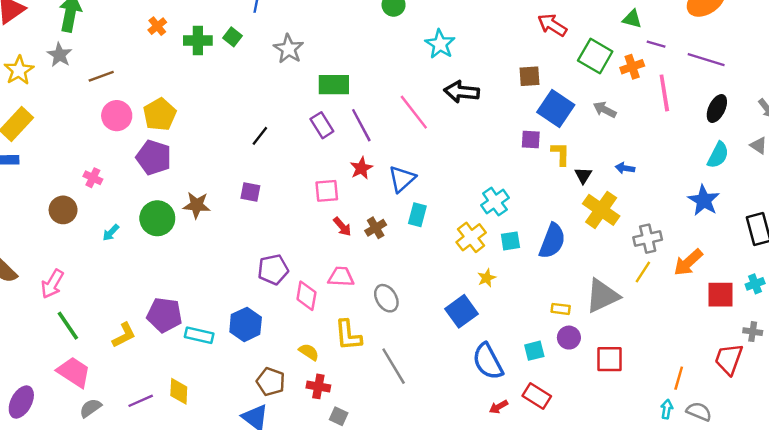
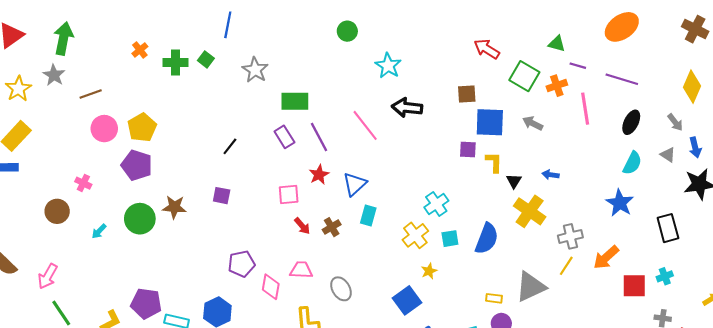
blue square: (556, 108) -> (490, 122), turned -32

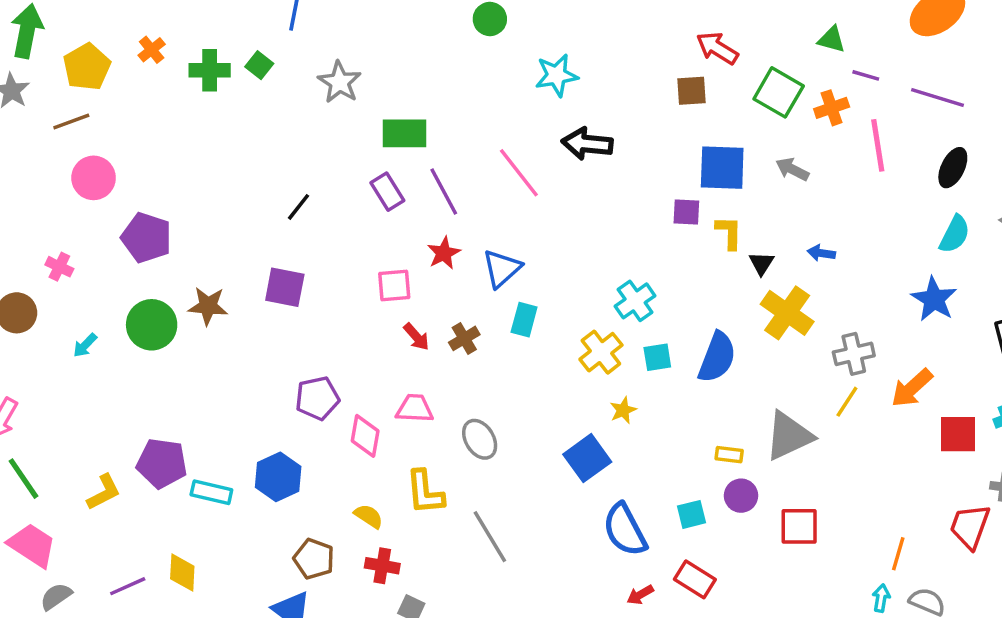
cyan star: (388, 66) -> (557, 75), turned 30
brown square: (467, 94) -> (691, 91), moved
yellow pentagon: (142, 127) -> (87, 67), moved
purple square: (222, 196) -> (285, 287), size x1.4

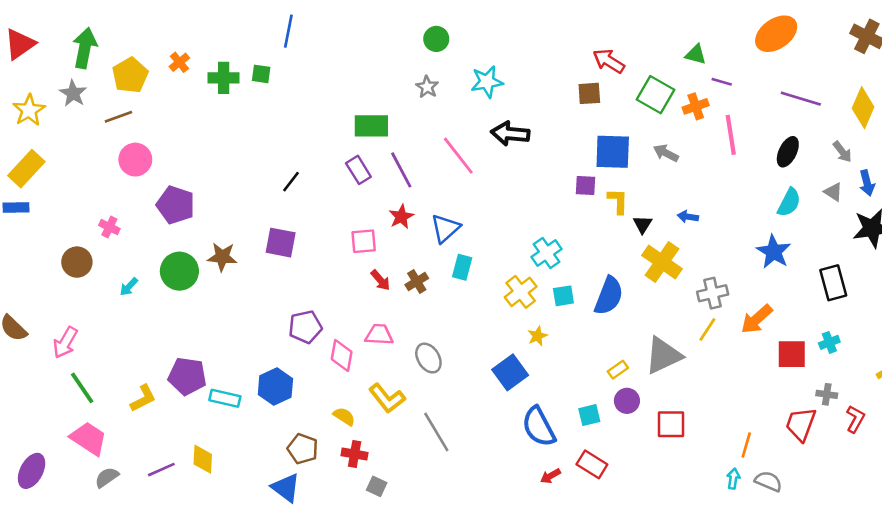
green square: (259, 65) -> (261, 74), turned -30
gray star: (340, 82) -> (427, 87), moved, size x0.7
purple line: (937, 98) -> (801, 99), moved
yellow rectangle: (729, 455) -> (618, 370), turned -42
yellow L-shape: (425, 492) -> (387, 398), turned -33

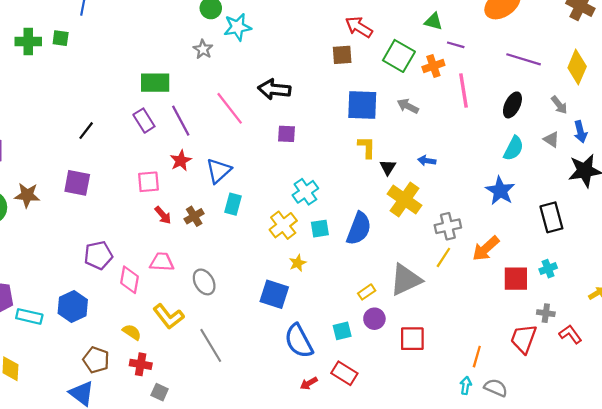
cyan star: (487, 82) -> (238, 27), moved
purple square: (585, 186) -> (286, 134), moved
blue square: (510, 372) -> (274, 294), turned -36
red L-shape: (855, 419) -> (570, 334), turned -65

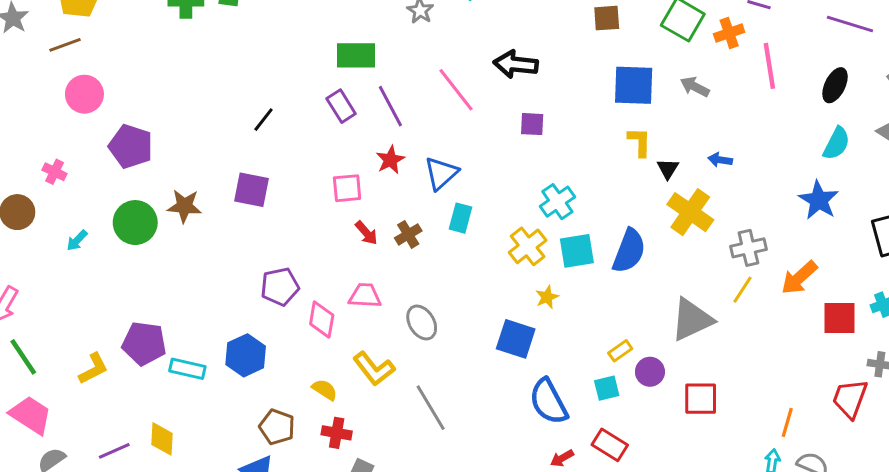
cyan square: (320, 229) -> (577, 251), size x1.4
yellow rectangle: (367, 292) -> (620, 351), moved

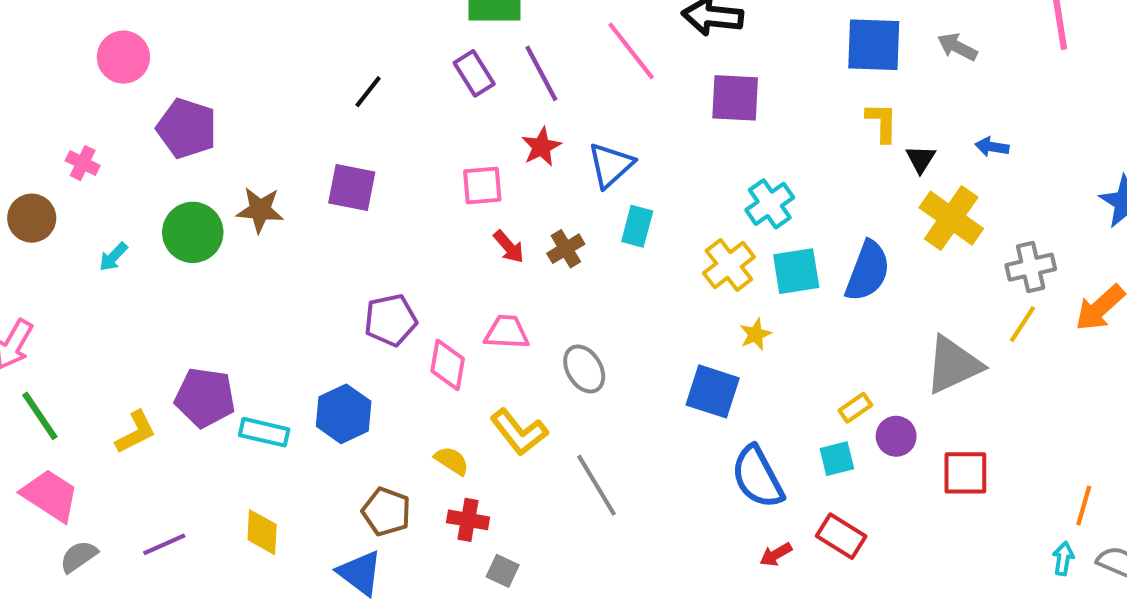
purple square: (532, 124) -> (735, 98), size x1.5
yellow diamond: (162, 439) -> (262, 532), moved

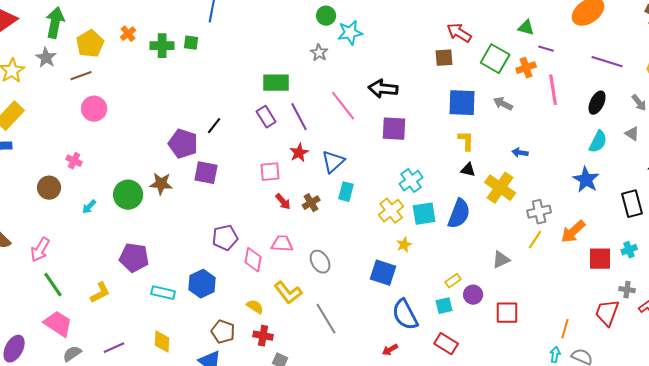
purple pentagon: (187, 128) -> (183, 144), moved
black triangle: (921, 159) -> (468, 170), moved, turned -49
gray triangle: (953, 365) -> (501, 260), size x0.6
purple pentagon: (205, 398) -> (134, 258), moved
red arrow: (776, 554) -> (390, 350), moved

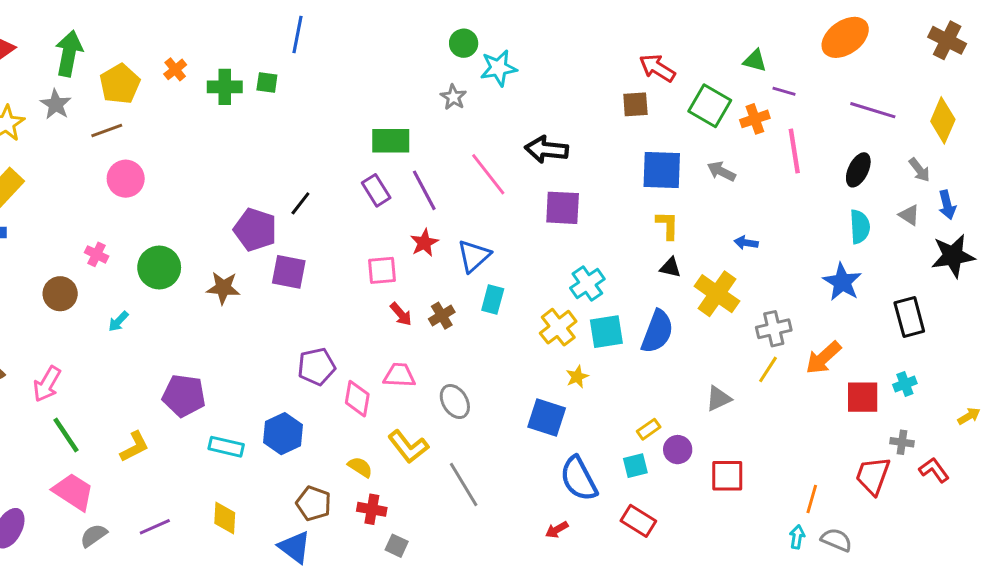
cyan semicircle: (598, 142) -> (860, 227), turned -30
green circle: (128, 195) -> (159, 267), moved

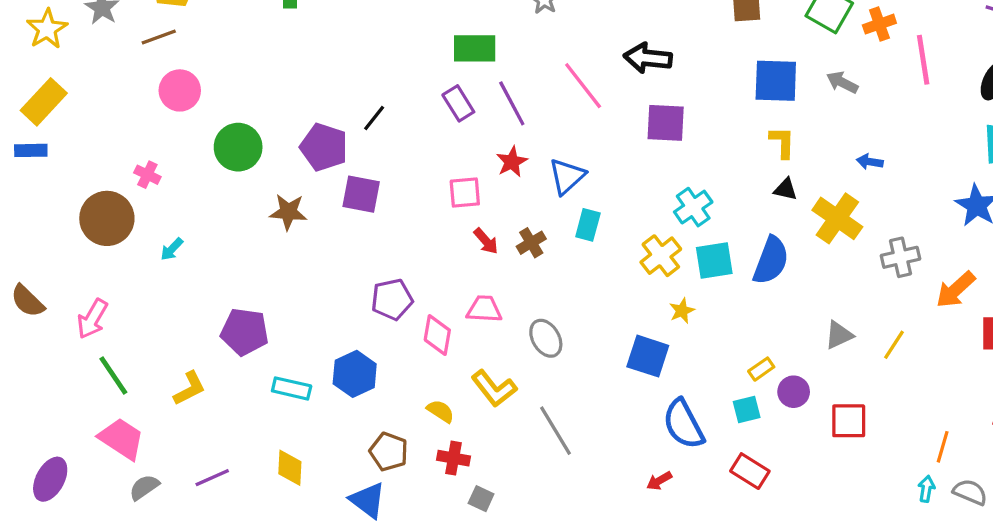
green circle: (159, 267) -> (238, 147), moved
brown circle: (60, 294) -> (107, 218), size x1.4
yellow line: (768, 369) -> (894, 345), moved

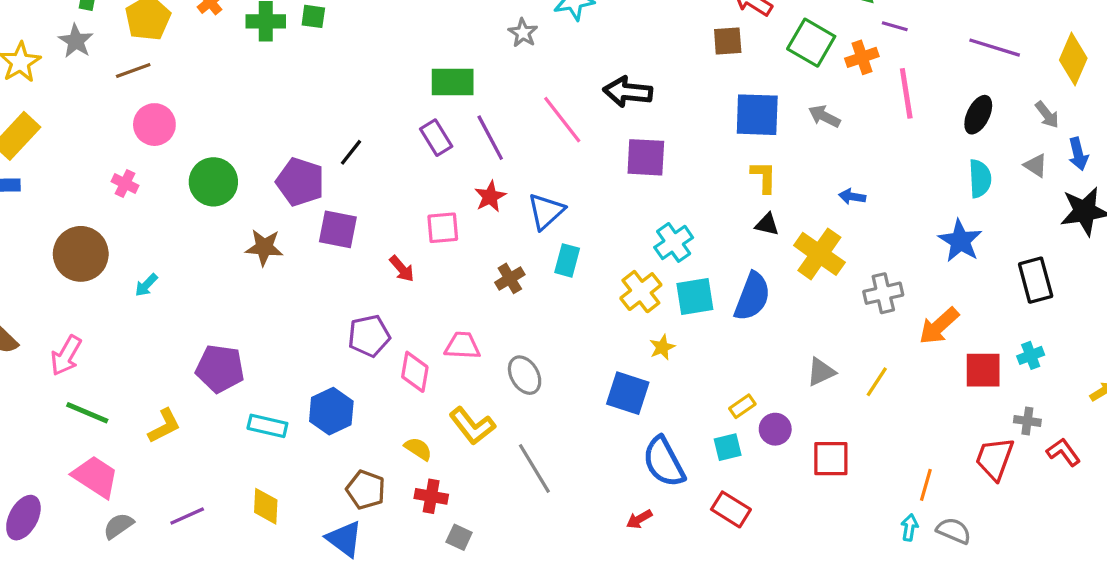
pink cross: (147, 175) -> (125, 183), moved
red arrow: (486, 241) -> (402, 269), moved
green line: (113, 376) -> (87, 413), turned -33

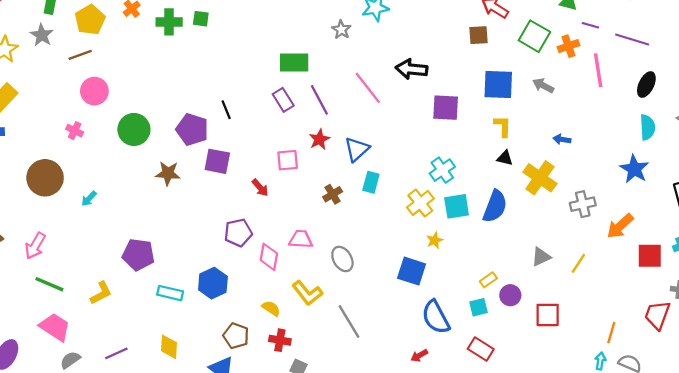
purple line: (995, 48) -> (632, 40), moved
black line: (351, 152) -> (226, 110), turned -60
purple square: (646, 157) -> (446, 108), moved

